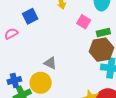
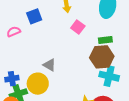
pink square: (84, 22) -> (78, 27), moved

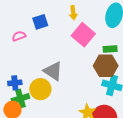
pink square: (78, 27) -> (83, 35), size x1.6
gray triangle: (49, 65) -> (53, 71), size x1.5

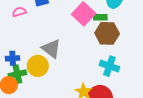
green rectangle: (110, 49) -> (100, 17), moved
brown hexagon: (106, 66) -> (107, 33), moved

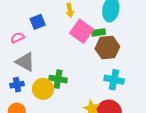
gray triangle: (51, 49) -> (25, 62), moved
green cross: (17, 74) -> (58, 79), moved, turned 30

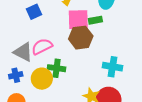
pink square: (82, 31) -> (78, 20), turned -35
pink semicircle: (17, 38) -> (42, 47), moved, size x1.5
brown hexagon: (107, 48) -> (81, 38), moved

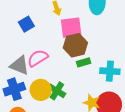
green rectangle: (95, 20) -> (84, 62), moved
green cross: (57, 68) -> (57, 91), moved, turned 30
blue cross: (16, 75) -> (14, 89), size x1.5

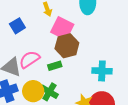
pink square: (71, 28) -> (62, 28), turned 35
green rectangle: (84, 62) -> (55, 66), moved

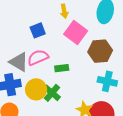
blue square: (17, 26) -> (38, 30), moved
brown hexagon: (67, 46) -> (100, 51), moved

